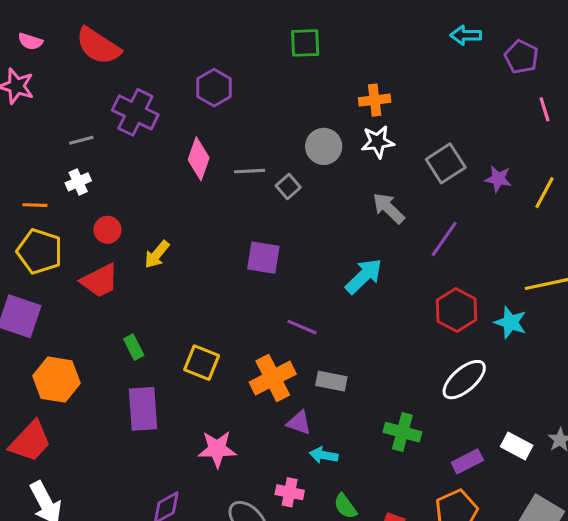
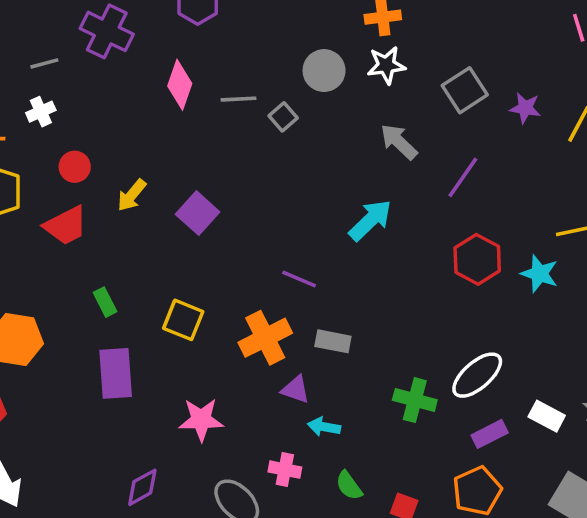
purple square: (263, 258) -> (198, 213), moved, turned 33
white ellipse: (464, 380) -> (477, 375), moved

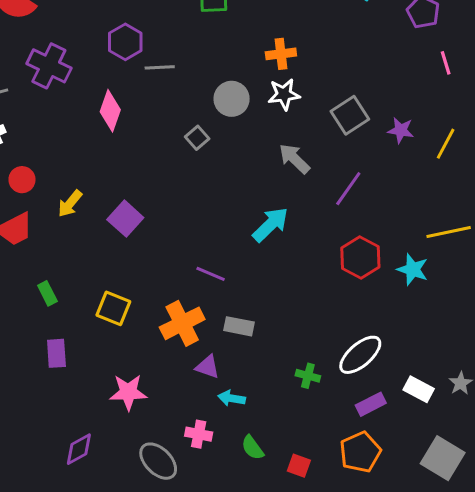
gray line: (239, 99) -> (160, 67), moved
purple rectangle: (116, 373) -> (56, 353), size x0.7
green cross: (415, 400) -> (308, 376), size x0.7

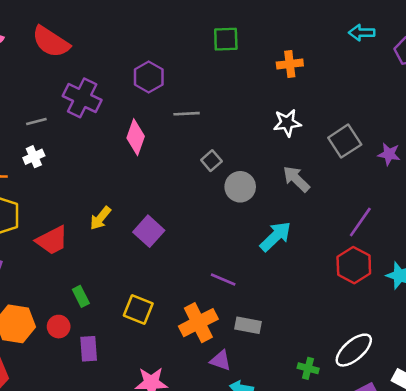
orange cross: (281, 54) -> (290, 64), moved
gray line: (160, 67) -> (187, 114), moved
gray circle: (232, 99) -> (240, 187), moved
red circle: (22, 180) -> (59, 327), moved
purple line: (348, 189) -> (360, 222), moved

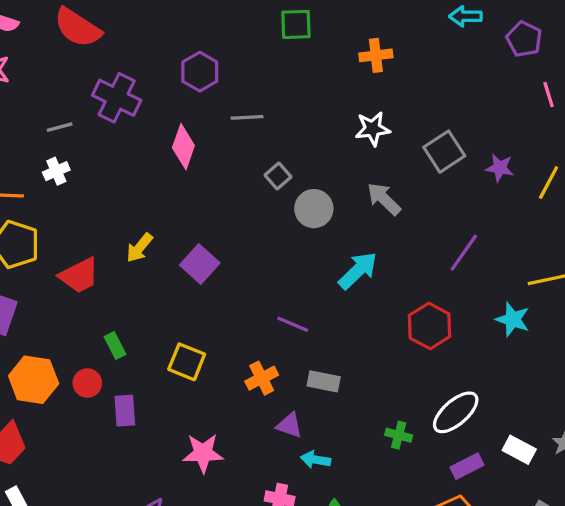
red hexagon: (354, 265) -> (430, 326), moved
orange cross: (198, 323) -> (262, 378), size x0.7

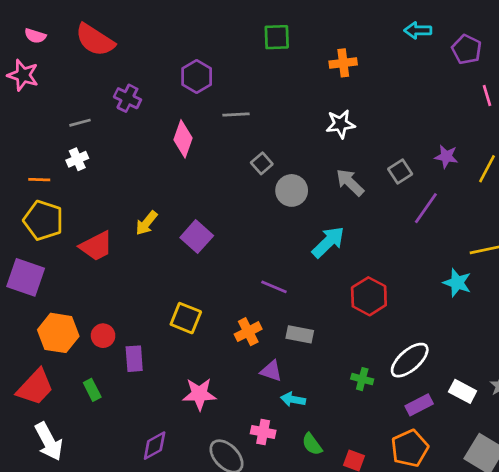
purple cross: (117, 98) -> (127, 98), size x0.7
gray square: (444, 152) -> (400, 171), moved, size x0.7
purple line: (464, 253) -> (426, 208), moved
red hexagon: (430, 326) -> (369, 296), moved
green rectangle: (115, 346) -> (92, 390), moved

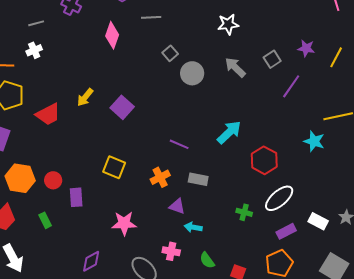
cyan arrow: (328, 242) -> (229, 132), moved
red hexagon: (369, 296) -> (264, 160), moved

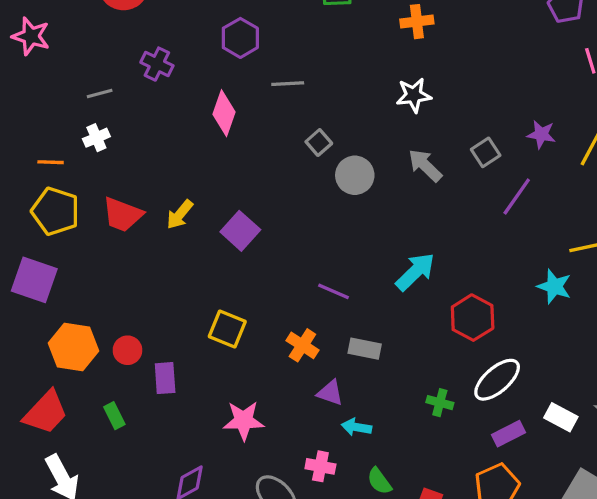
red trapezoid: (48, 114) -> (123, 215), moved, turned 48
orange cross: (160, 177) -> (302, 345), turned -30

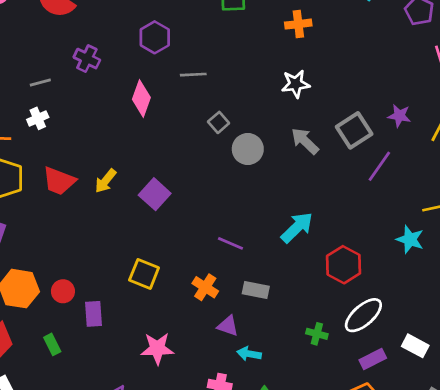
gray square: (486, 152) -> (354, 130), size x1.5

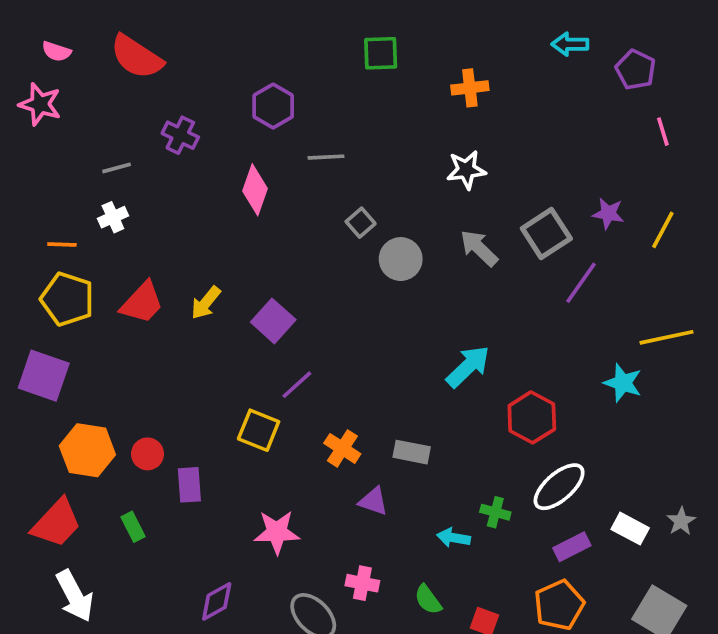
red trapezoid: (59, 181) -> (142, 303), turned -68
purple line: (230, 243) -> (297, 385), moved, turned -65
cyan arrow: (249, 354) -> (453, 538), moved

